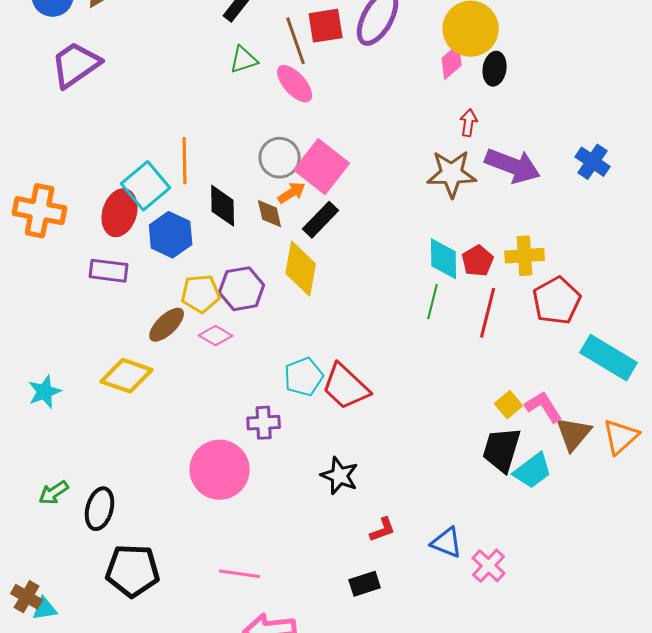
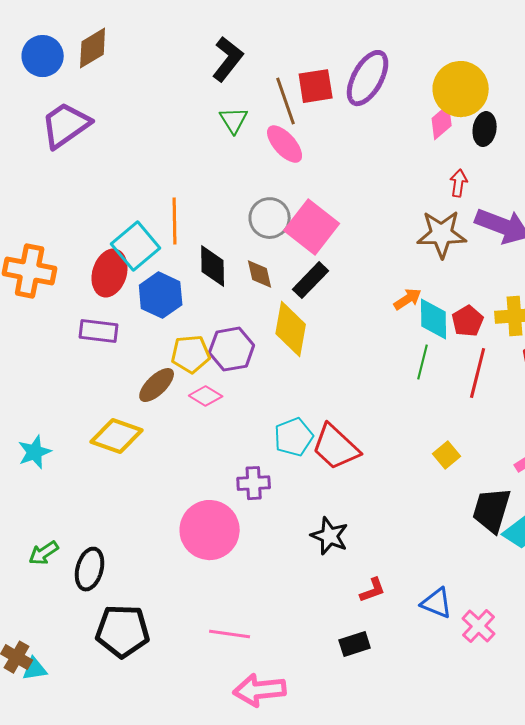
green triangle: (244, 60) -> (234, 120), turned -44
orange arrow: (292, 193) -> (408, 299), moved
yellow square: (509, 405) -> (447, 455), moved

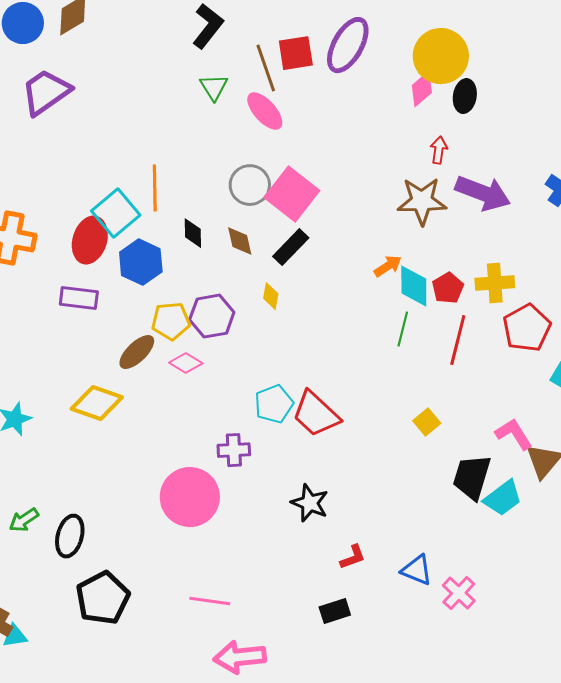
black diamond: (213, 266) -> (193, 233), size x0.7
yellow diamond: (291, 329) -> (271, 296), size x0.5
black pentagon: (123, 631) -> (103, 598), turned -30

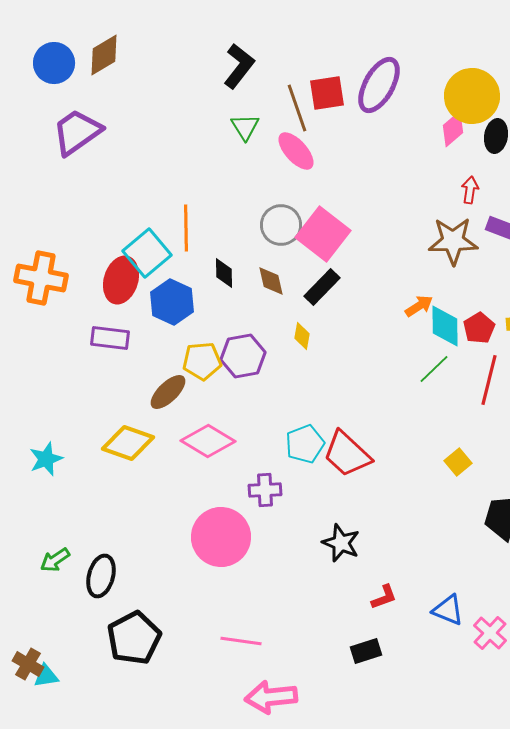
green line: (403, 329) -> (434, 369), turned 32
pink diamond: (186, 363) -> (208, 441), moved, size x1.6

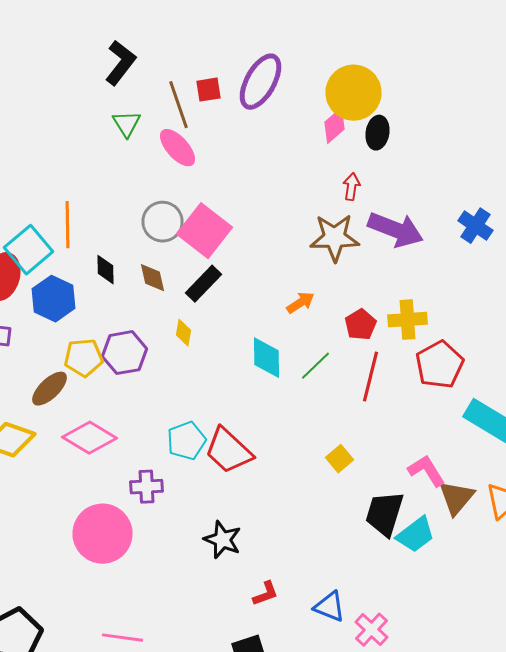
red square: (327, 93) -> (208, 90), size x0.7
cyan diamond: (445, 326) -> (266, 358), moved

